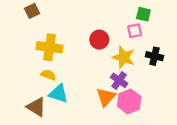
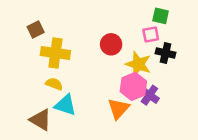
brown square: (32, 11) -> (36, 29), moved
black cross: (154, 56) -> (166, 53), moved
purple cross: (119, 80) -> (149, 95), moved
pink hexagon: (129, 101) -> (133, 86), moved

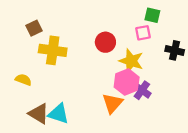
black cross: (166, 53) -> (175, 50), moved
yellow semicircle: (54, 84) -> (23, 80), moved
cyan triangle: (65, 105) -> (59, 114), moved

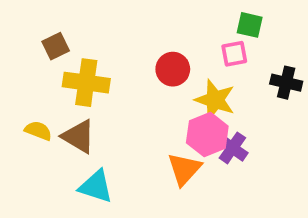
brown triangle: (39, 114) -> (79, 136), moved

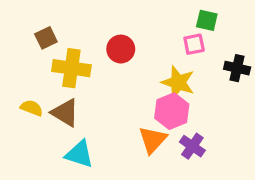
red circle: (173, 69) -> (121, 49), moved
purple cross: (232, 148) -> (192, 146), moved

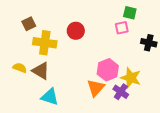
yellow star: (178, 82) -> (131, 78), moved

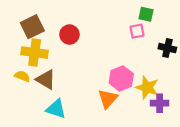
brown square: (29, 24) -> (32, 27), size x1.5
red circle: (76, 31) -> (69, 35), moved
yellow cross: (45, 43) -> (35, 53), moved
purple cross: (121, 92) -> (160, 103), moved, turned -35

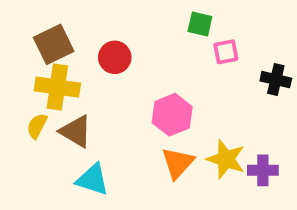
green square: (146, 14) -> (200, 24), moved
yellow semicircle: (22, 76) -> (37, 126), turned -84
pink hexagon: (121, 78) -> (172, 115), moved
yellow star: (147, 87) -> (226, 159), moved

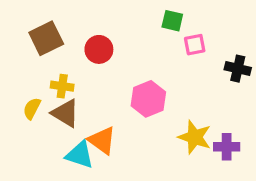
yellow cross: (57, 87) -> (62, 86), moved, size x0.6
orange triangle: (178, 163) -> (102, 140), moved, turned -36

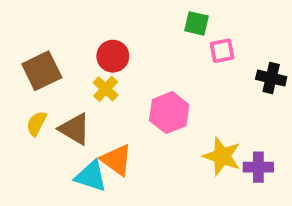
brown square: (46, 38) -> (42, 71), moved
yellow cross: (62, 86) -> (106, 89), moved, turned 35

